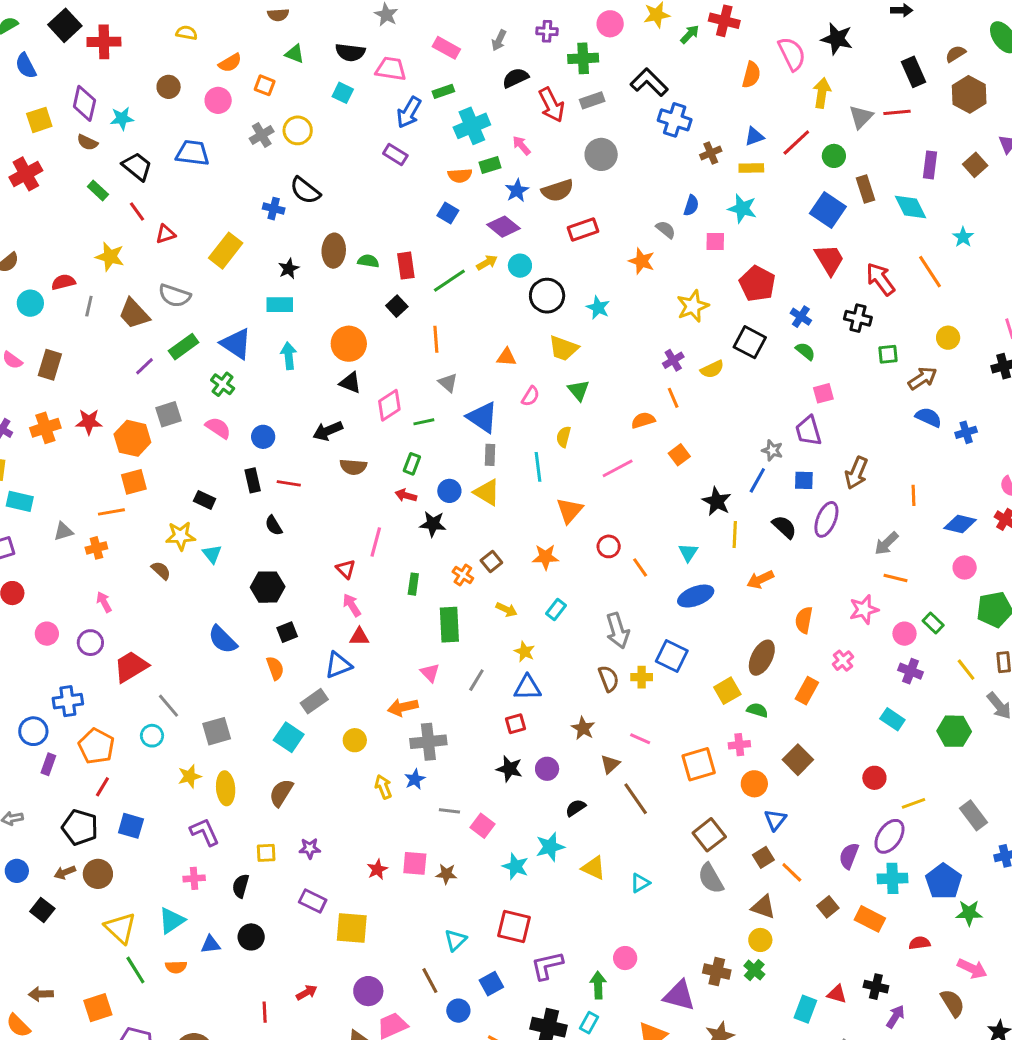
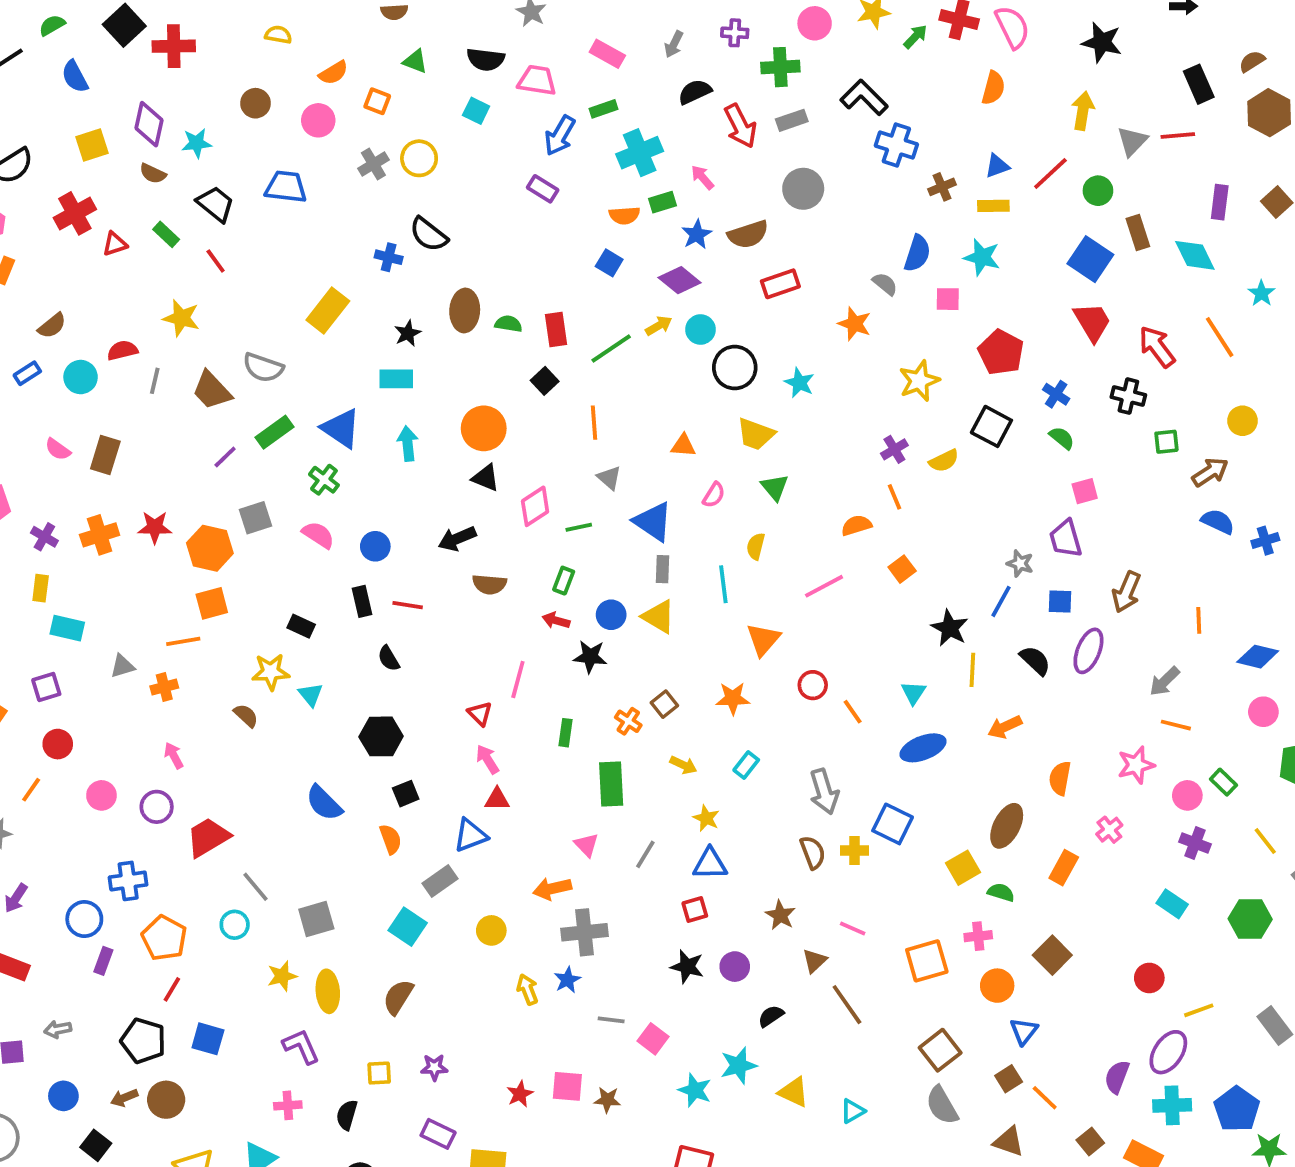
pink semicircle: (792, 54) -> (1012, 27), moved
blue semicircle: (691, 206) -> (917, 253), size x1.4
red triangle: (166, 234) -> (115, 244), moved

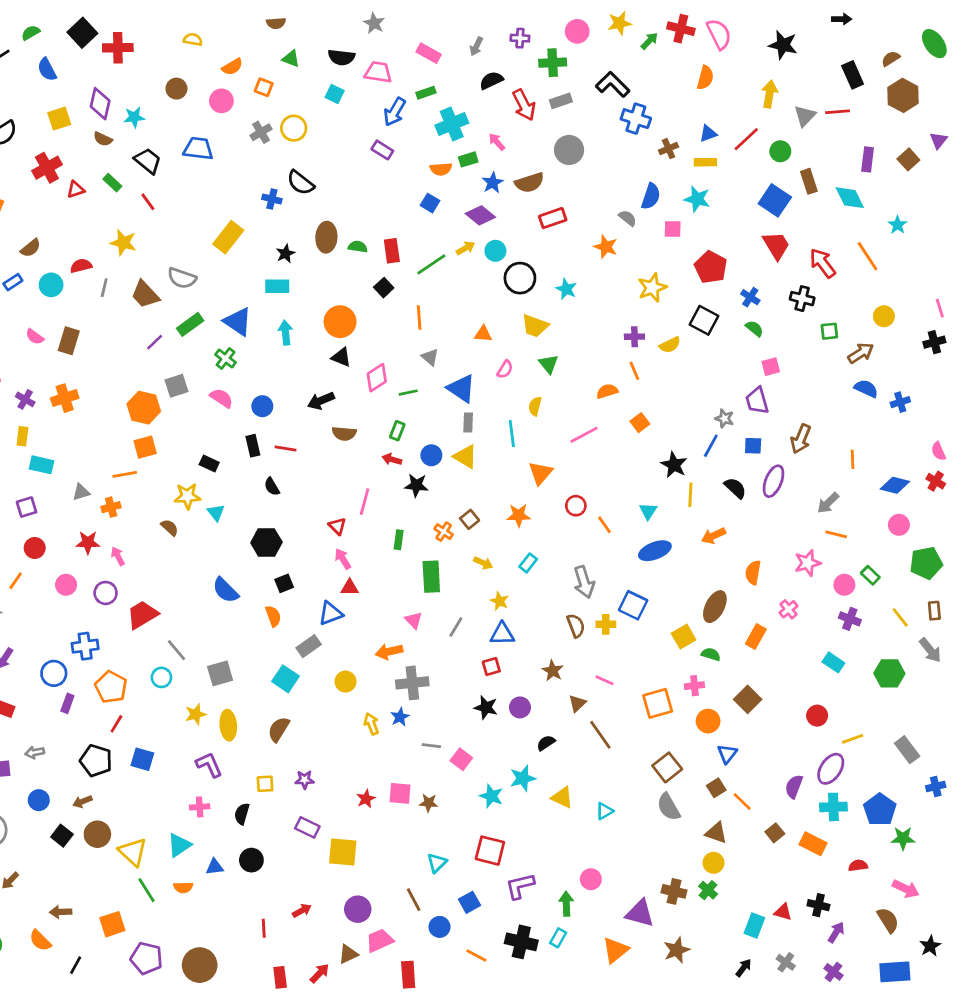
purple cross: (894, 449) -> (634, 337), turned 30
red star: (155, 527) -> (88, 543), moved
brown circle: (166, 1100) -> (97, 834), moved

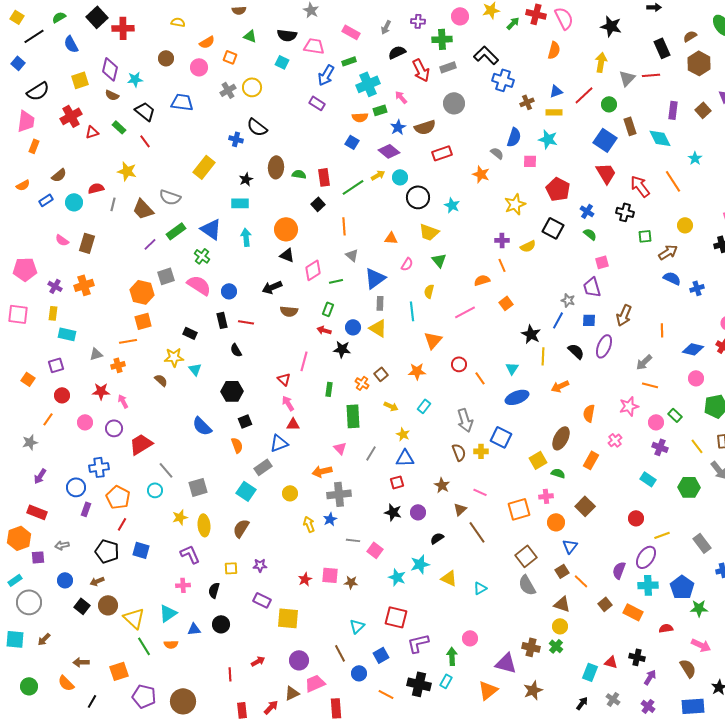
blue triangle: (461, 388) -> (375, 278), turned 50
pink semicircle: (221, 398) -> (199, 285), size x1.4

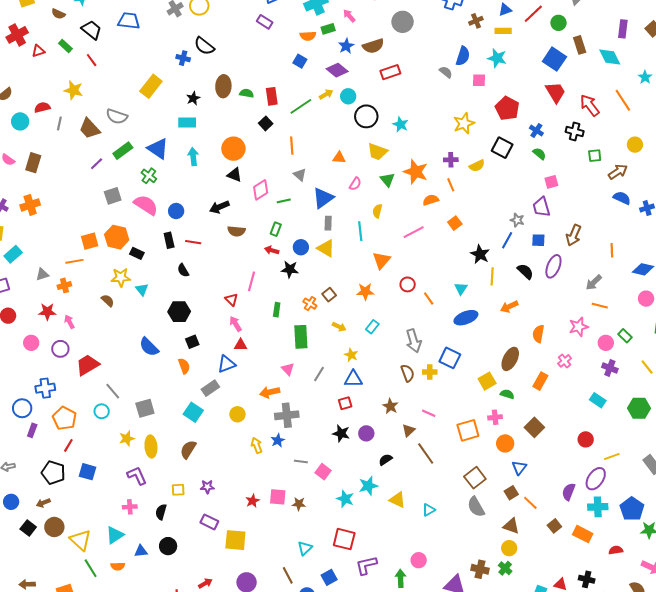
orange star: (481, 174) -> (416, 172), moved, size x1.4
orange hexagon: (142, 292) -> (117, 237), moved
cyan rectangle: (67, 334) -> (13, 254), turned -54

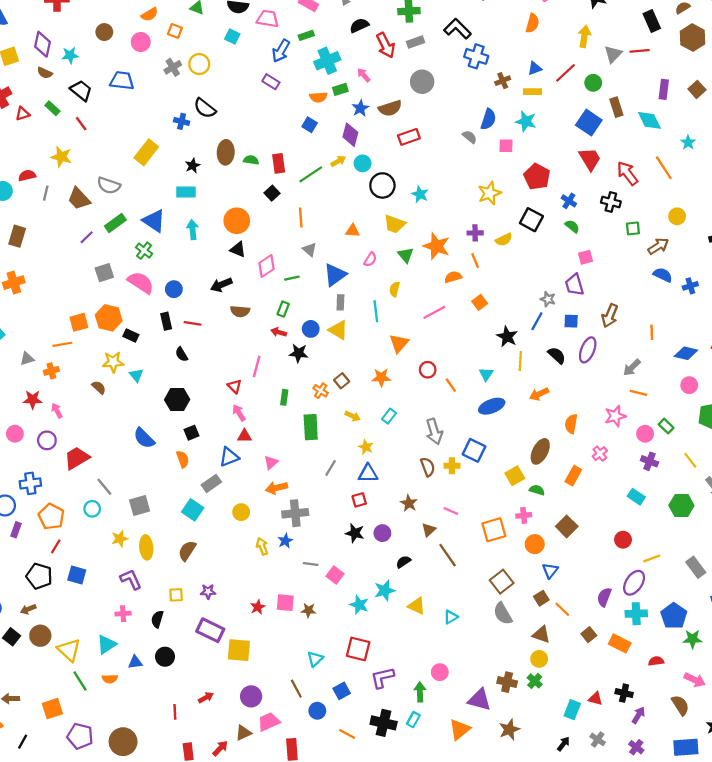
purple diamond: (337, 70) -> (350, 135), turned 65
pink triangle: (288, 369) -> (271, 462), moved, turned 32
purple rectangle: (209, 522) -> (210, 630), size x1.4

